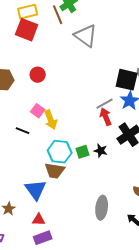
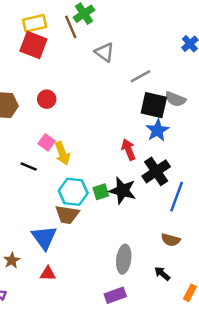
gray triangle: (86, 36) -> (104, 52), size x0.7
gray line: (105, 104) -> (141, 76), moved
black star: (101, 151) -> (122, 191), size x1.6
purple rectangle: (43, 238) -> (115, 295), moved

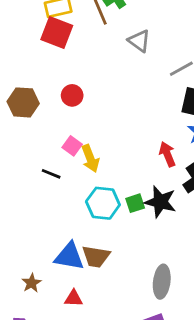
brown trapezoid: (67, 215) -> (96, 256), moved
blue triangle: (44, 237) -> (69, 256), turned -44

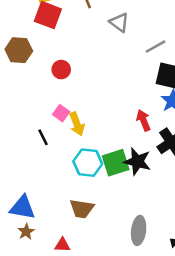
brown hexagon: (23, 102) -> (19, 50), moved
black line: (51, 174) -> (43, 137), turned 42
green square: (135, 203) -> (116, 163), size x1.6
blue triangle: (69, 256) -> (22, 207), moved

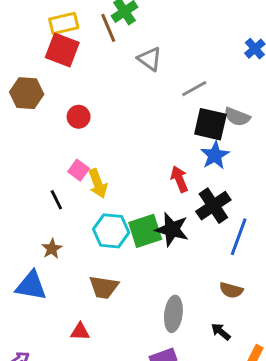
brown star: (26, 232) -> (52, 249), moved

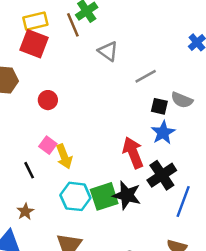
black square: (210, 124) -> (159, 106), size x0.6
red arrow: (179, 179) -> (133, 153), size x1.4

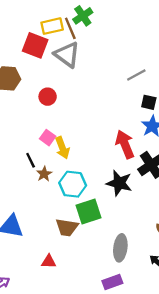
yellow rectangle: (35, 21) -> (52, 26), moved
gray triangle: (108, 51) -> (67, 55), moved, size x1.4
green square: (104, 196) -> (89, 211), moved
brown star: (25, 212) -> (44, 174), moved

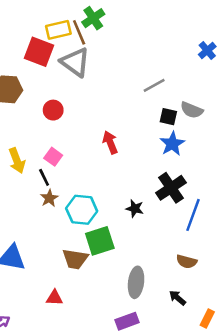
red arrow: (125, 144) -> (110, 142), moved, size x0.7
yellow arrow: (62, 148) -> (17, 161), moved
black line: (31, 160) -> (44, 177), moved
black star: (119, 183) -> (135, 208), size x0.6

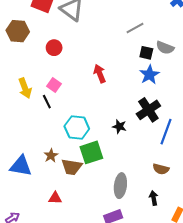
brown star: (49, 198) -> (51, 156), moved
black arrow: (177, 298) -> (154, 198), turned 40

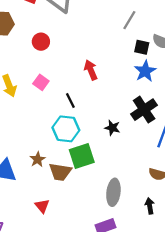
gray line: (135, 28) -> (129, 20), turned -30
black line: (47, 102) -> (70, 101), moved
red triangle: (55, 198) -> (42, 206), turned 48

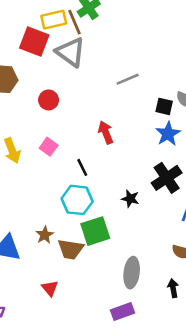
gray line: (129, 20) -> (128, 79), moved, turned 36

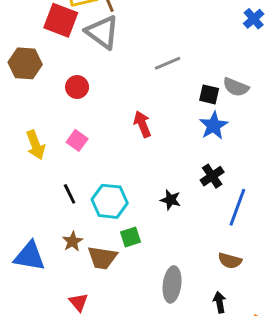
black line: (82, 167) -> (70, 194), moved
black cross: (167, 178) -> (212, 176), size x0.7
green square: (95, 231) -> (130, 237), size x0.6

